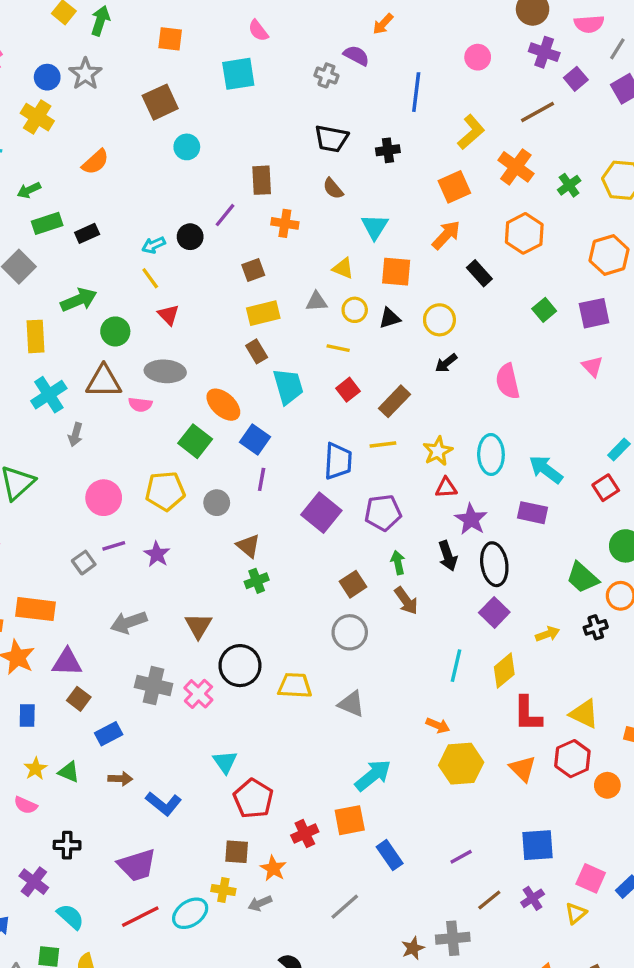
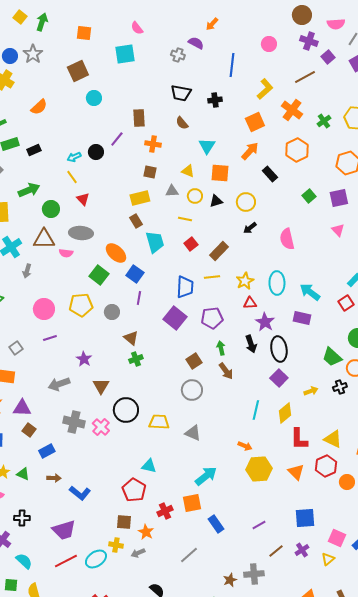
brown square: (253, 270) -> (150, 172), moved, turned 32
purple star: (157, 554) -> (84, 359), moved
gray square: (84, 563) -> (16, 348), moved
cyan triangle: (225, 762) -> (149, 466), moved, turned -42

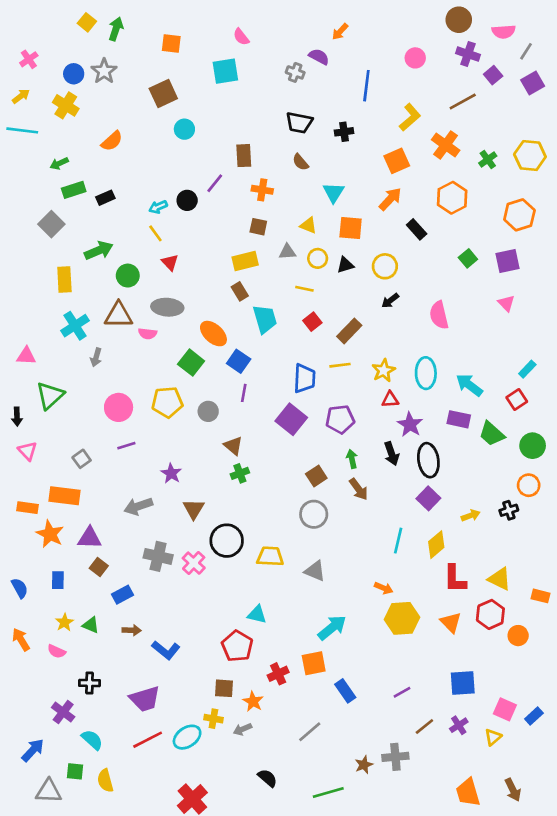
green trapezoid: (332, 357) -> (492, 434), moved

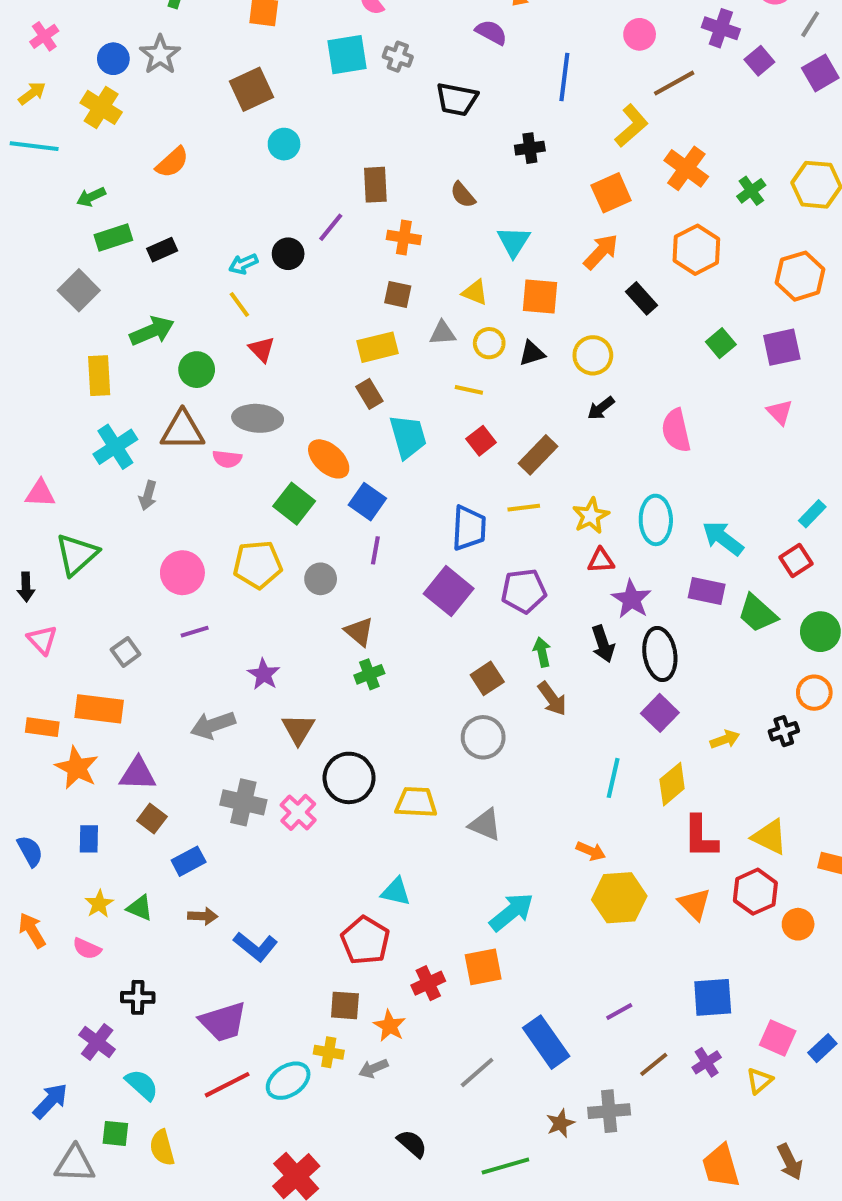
gray cross: (295, 72) -> (398, 57), moved
brown line: (463, 101) -> (674, 83), moved
black trapezoid: (299, 123) -> (457, 99), moved
blue rectangle: (345, 691) -> (546, 1042), moved, size x1.4

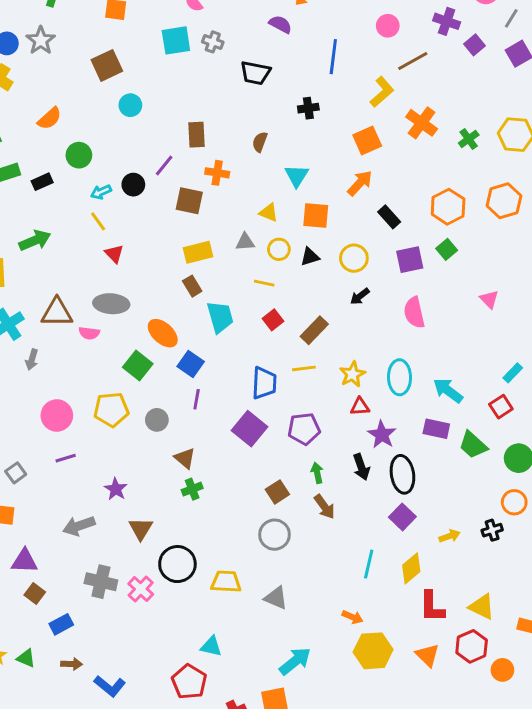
brown semicircle: (463, 195) -> (260, 142), turned 60
orange hexagon: (696, 250) -> (448, 207), moved
brown square: (398, 294) -> (189, 201), moved, size x1.4
purple square: (782, 347) -> (410, 260), moved
green circle: (197, 370) -> (79, 155), moved

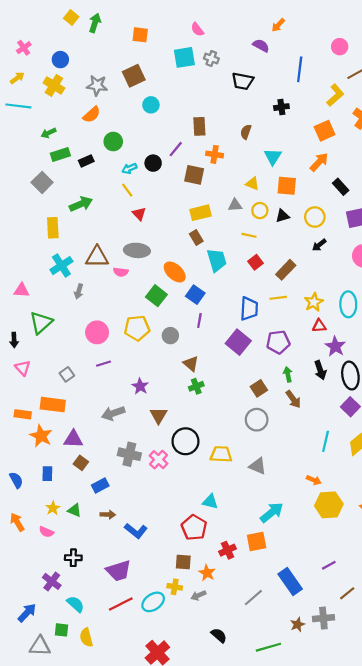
gray star: (41, 40) -> (97, 85), moved, turned -30

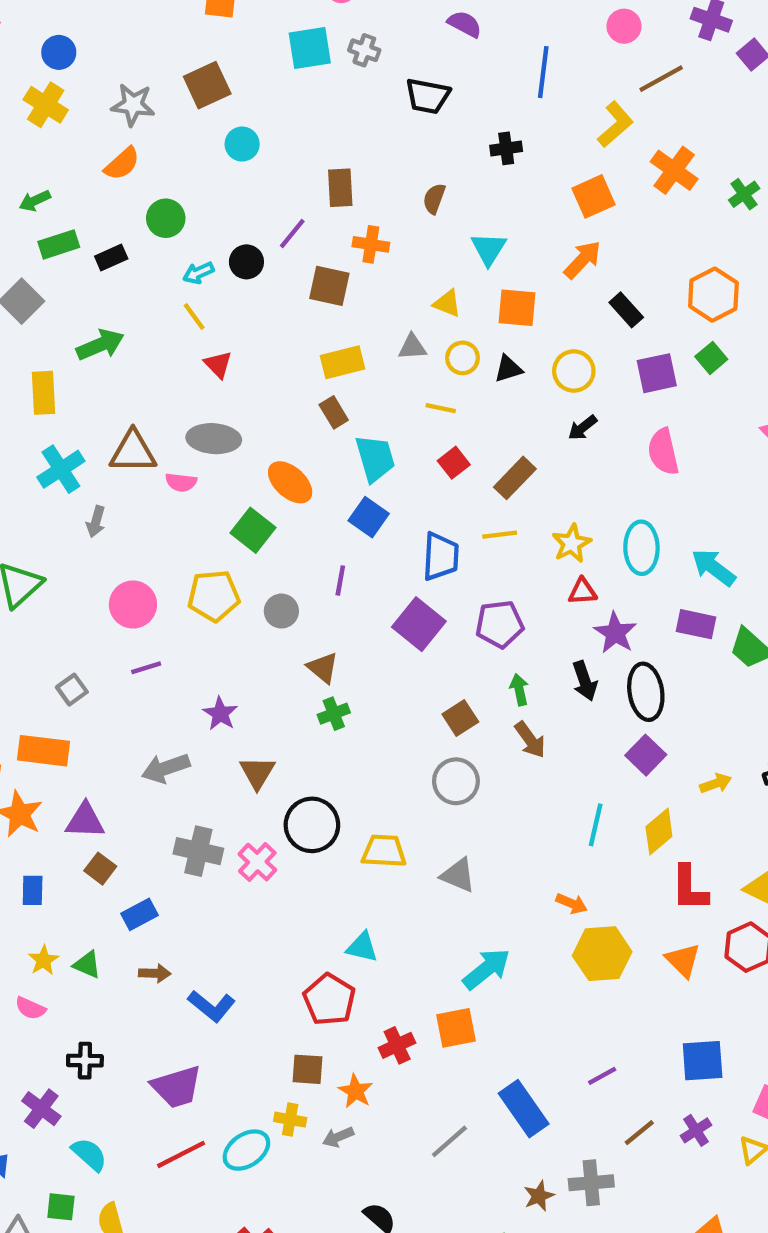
blue square: (195, 295) -> (369, 517), moved

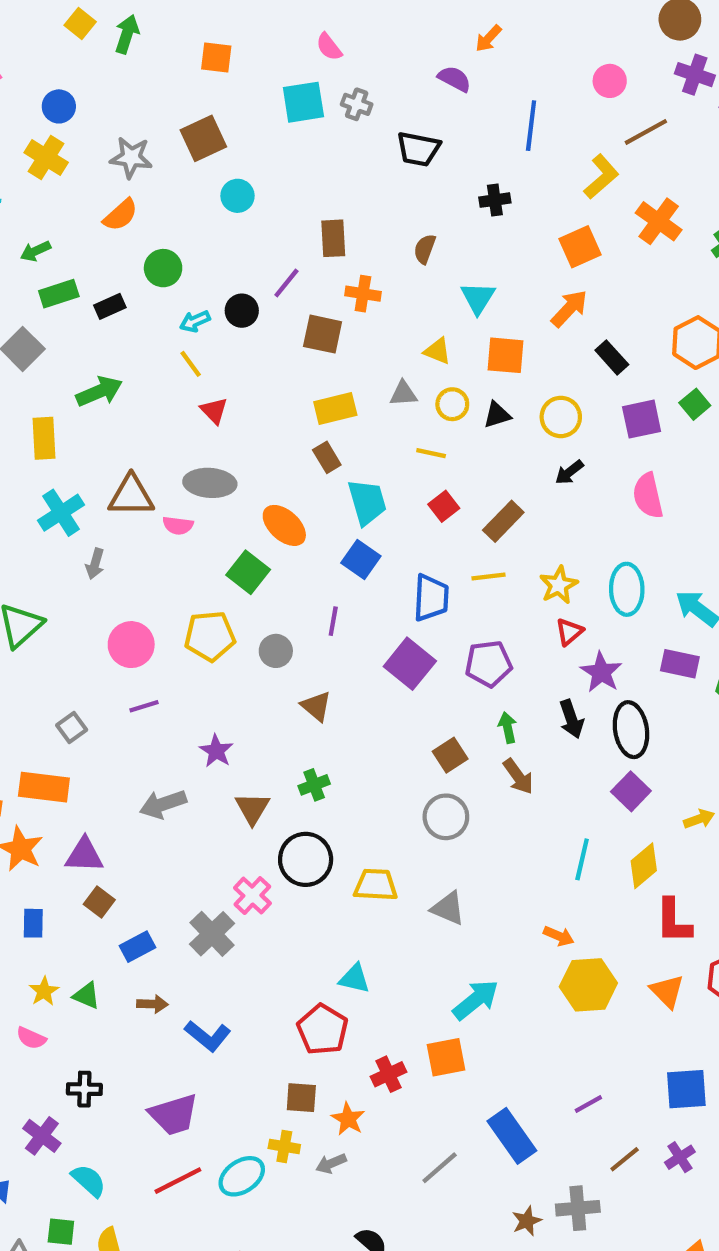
red triangle: (583, 591) -> (569, 632), turned -36
green cross: (334, 714) -> (314, 785), moved
gray cross: (198, 851) -> (212, 934), moved, turned 33

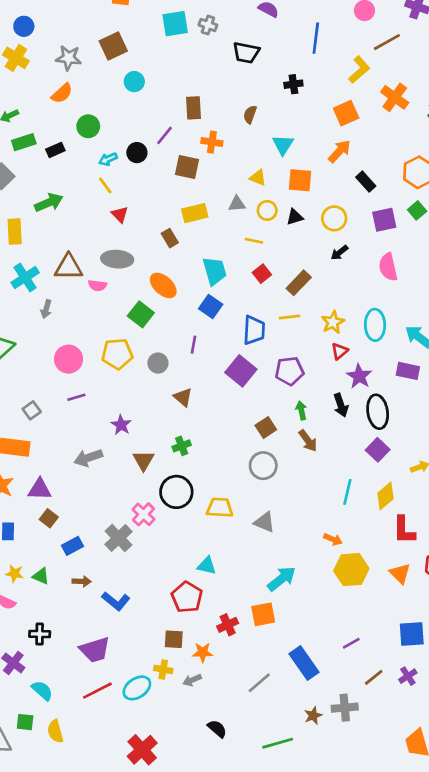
brown rectangle: (327, 457) -> (170, 238), moved
yellow star: (44, 991) -> (15, 573), turned -30
orange star: (348, 1119) -> (203, 652), turned -30

